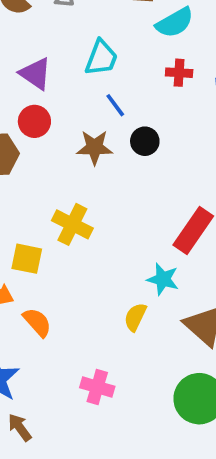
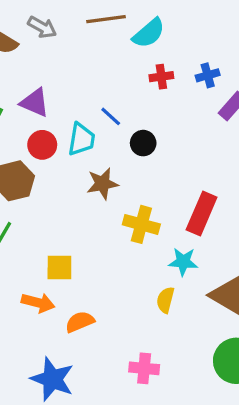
cyan trapezoid: (101, 58) -> (81, 139), moved
brown star: (95, 147) -> (102, 184), moved
yellow cross: (72, 224) -> (141, 224), moved
orange semicircle: (37, 322) -> (80, 322), turned -60

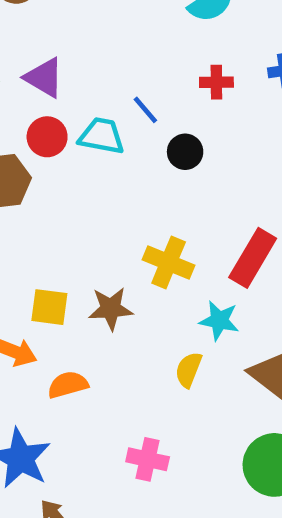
red cross: (161, 77) -> (216, 82), moved
cyan trapezoid: (81, 139) -> (102, 136), turned -96
brown star: (102, 184) -> (111, 309), moved

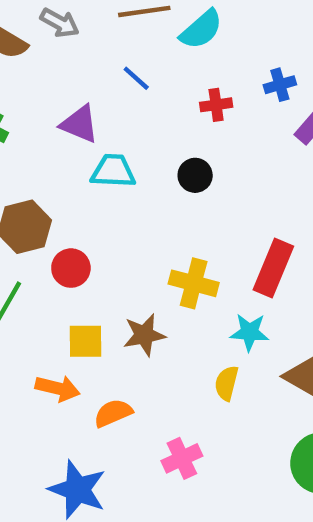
purple triangle: (44, 78) -> (80, 124), moved
blue line: (145, 110) -> (136, 78), moved
red circle: (47, 137) -> (71, 268), moved
pink cross: (148, 459) -> (182, 458), moved, turned -30

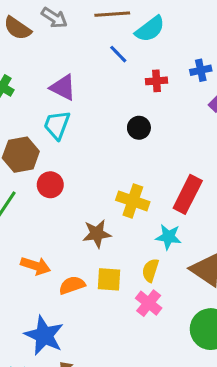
blue line: (136, 78) -> (118, 54), moved
cyan trapezoid: (113, 171) -> (57, 125), moved, turned -76
yellow square: (85, 341) -> (109, 279), moved
pink cross: (182, 458) -> (149, 303), moved, turned -30

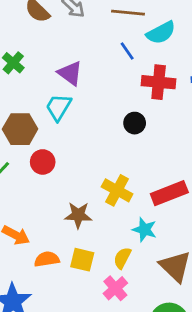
red cross: (156, 81) -> (159, 82), size x1.6
red rectangle: (188, 194) -> (169, 193), turned 32

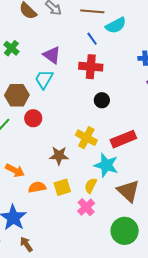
red cross: (159, 82) -> (91, 67), moved
black circle: (135, 123) -> (102, 100), moved
cyan star: (145, 230) -> (106, 165), size x1.4
yellow square: (82, 260) -> (62, 187), turned -30

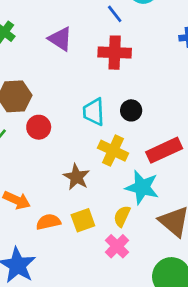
cyan trapezoid: (44, 79) -> (94, 112), moved, turned -30
black circle: (102, 100) -> (131, 110), moved
brown star: (59, 156) -> (76, 177), turned 30

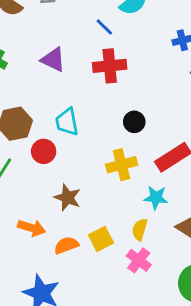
cyan trapezoid: (94, 112) -> (67, 122), moved
yellow cross: (113, 151) -> (122, 165), turned -32
brown star: (76, 177) -> (67, 198), moved
cyan star: (142, 187) -> (156, 198), size x0.7

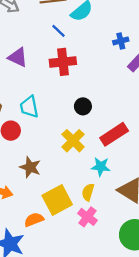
yellow cross: (122, 165) -> (73, 141), turned -30
yellow square: (101, 239) -> (57, 200), size x1.5
orange semicircle: (66, 245) -> (34, 220), moved

